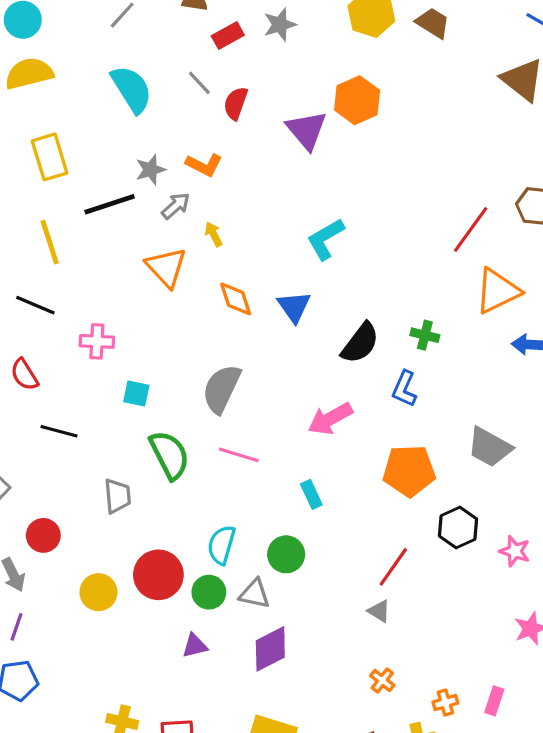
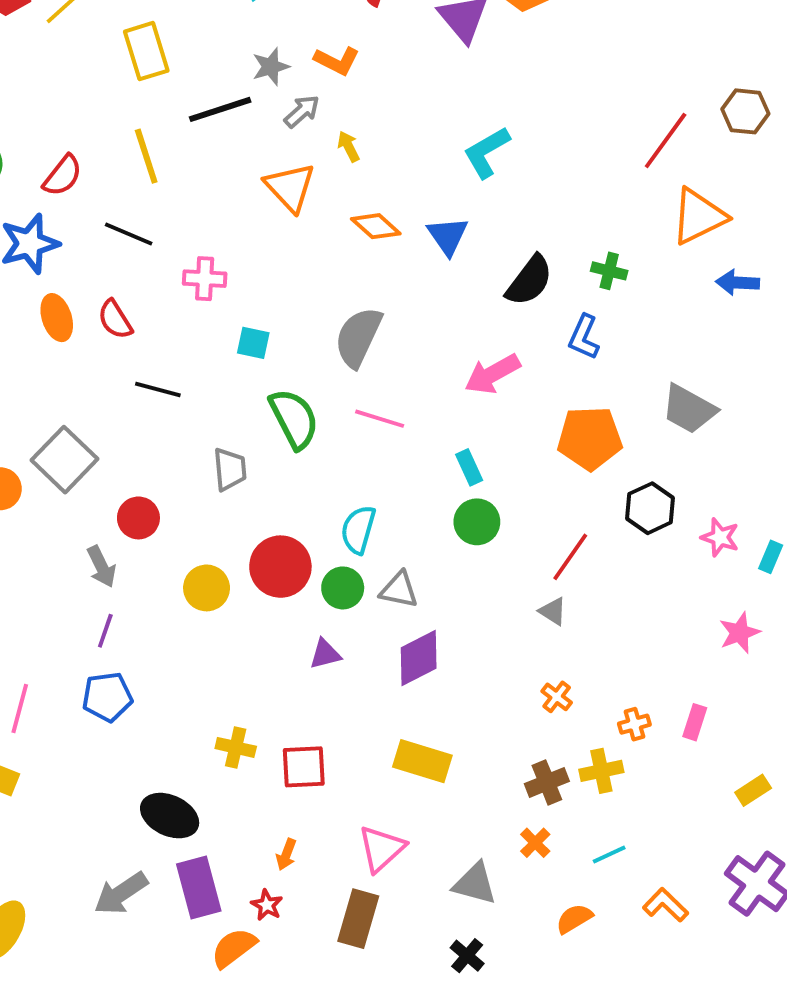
orange diamond: (236, 299) -> (376, 226), turned -30
green circle: (286, 554) -> (477, 522), moved

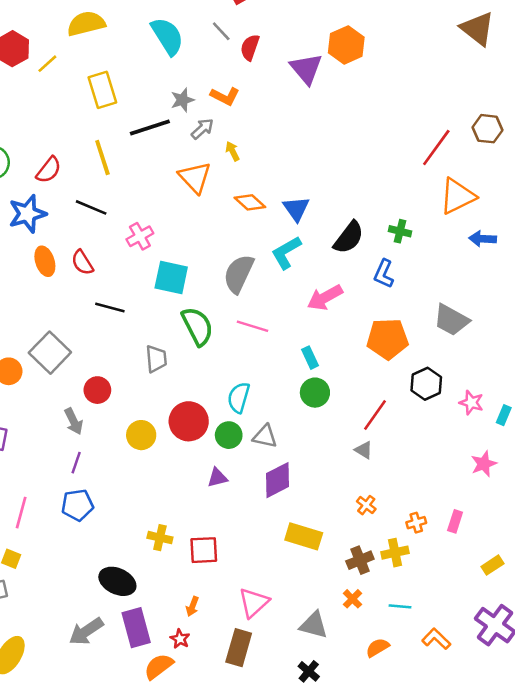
cyan L-shape: (487, 152) -> (286, 252), moved
pink cross: (205, 279) -> (140, 236), turned -32
cyan square: (253, 343) -> (171, 278), size x1.6
yellow rectangle: (422, 761) -> (304, 536), moved
cyan line: (609, 854) -> (400, 606), turned 30

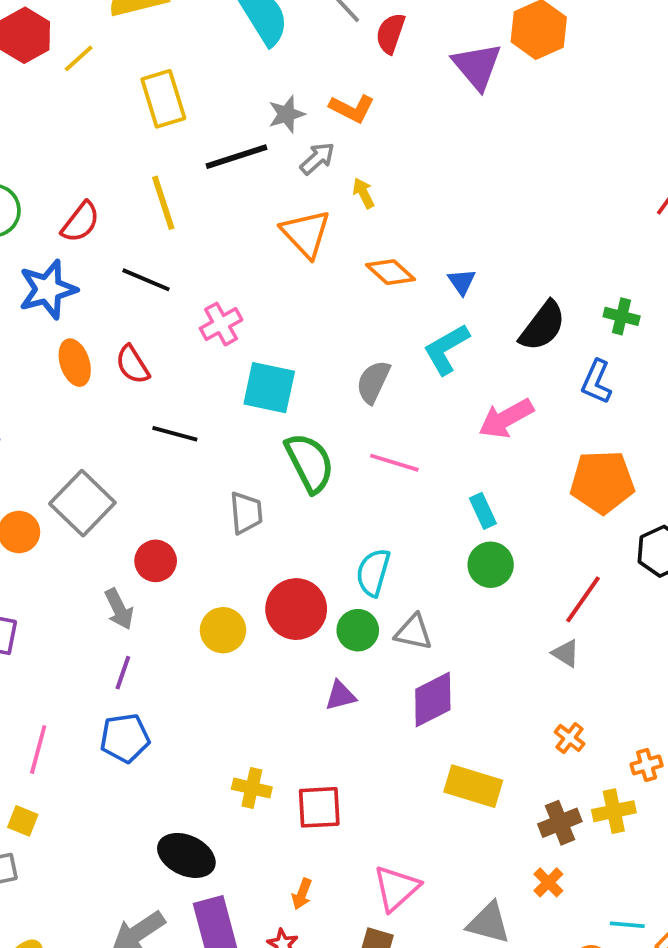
blue triangle: (296, 209) -> (462, 282), size x0.7
gray semicircle: (239, 274) -> (373, 382), size x0.7
cyan line: (400, 606) -> (627, 925), moved

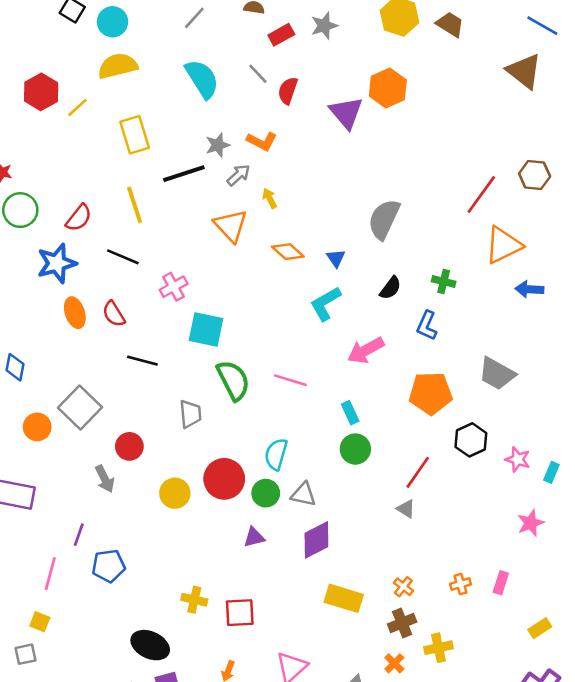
black semicircle: (543, 326) -> (390, 288), size x0.7
gray semicircle: (373, 382) -> (384, 219), moved, size x1.4
purple line: (123, 673) -> (79, 535), moved
orange cross: (570, 738) -> (403, 587), moved
yellow cross: (614, 811) -> (438, 648), moved

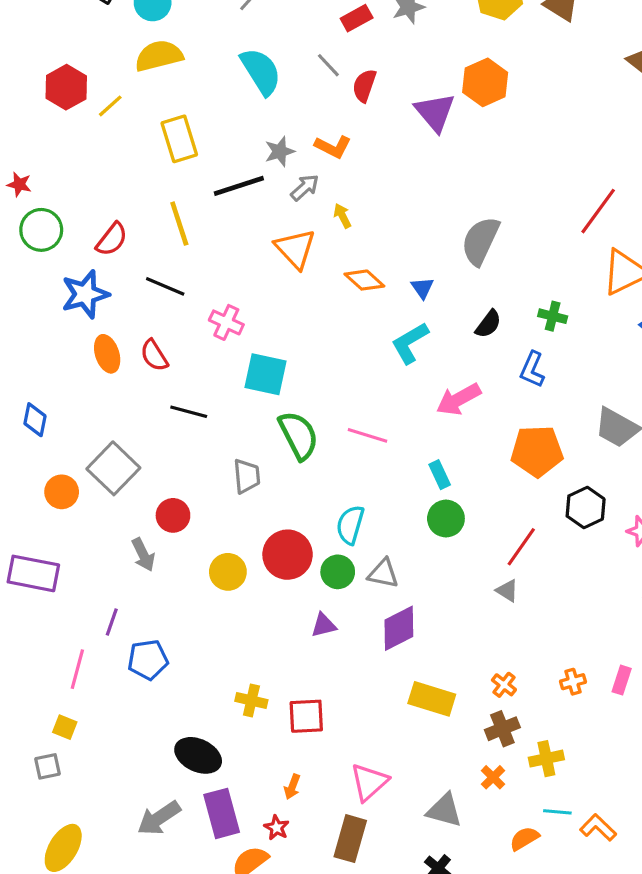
pink cross: (174, 287) -> (226, 322), turned -36

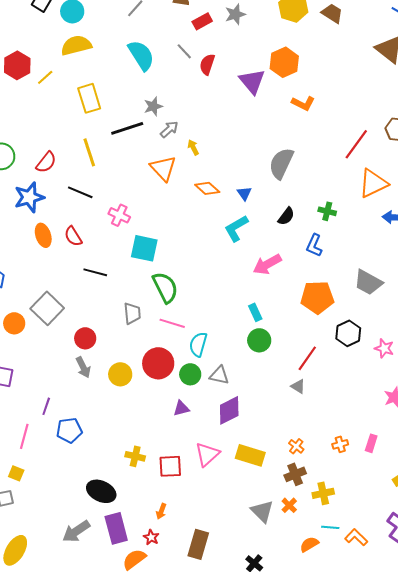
orange L-shape: (333, 147) -> (303, 103), moved
pink line: (368, 435) -> (172, 323), moved
gray arrow: (143, 555) -> (83, 367), moved
pink triangle: (369, 782) -> (207, 454), moved
gray triangle: (444, 810) -> (262, 511), moved, turned 30

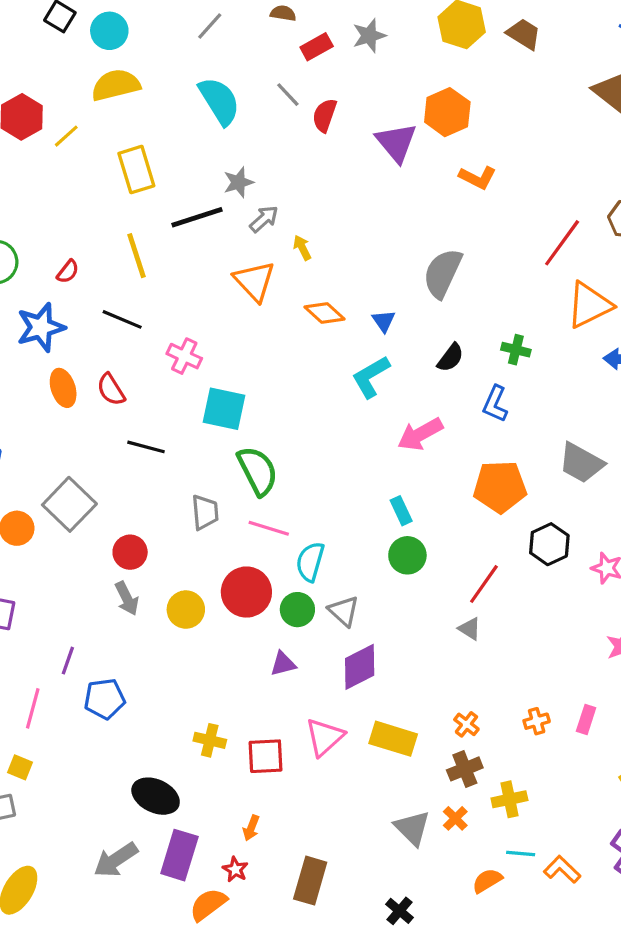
red semicircle: (46, 162) -> (68, 272), size x0.7
gray triangle: (219, 375) -> (344, 611), turned 30
purple rectangle: (116, 528) -> (179, 855), turned 32

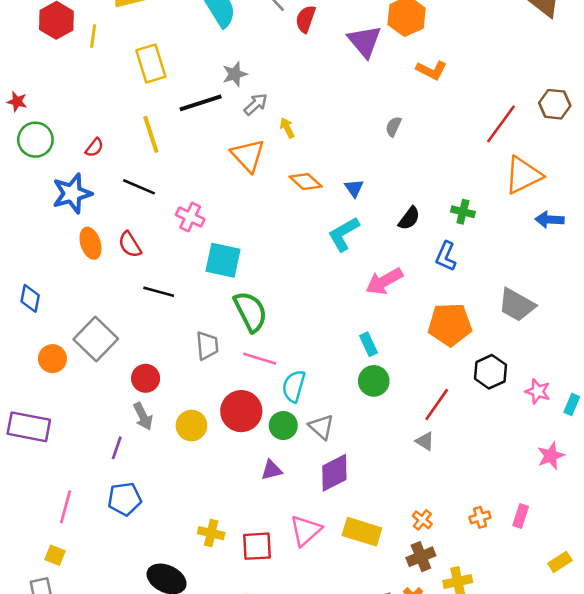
yellow line: (66, 136) -> (93, 36), turned -40
gray semicircle: (443, 273) -> (393, 127), moved, size x0.5
purple line: (68, 661) -> (117, 448), moved

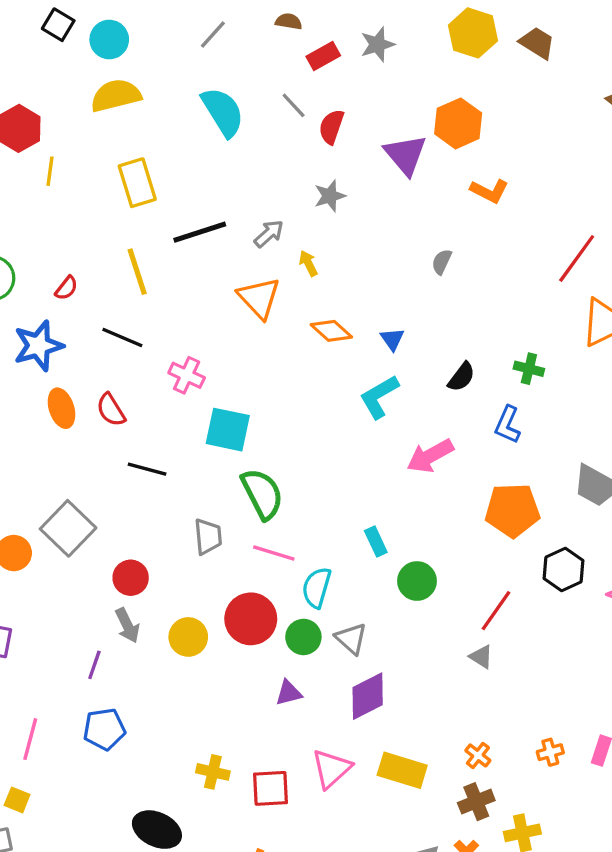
yellow line: (93, 36) -> (50, 171), moved
gray star: (235, 74) -> (330, 196), moved
cyan rectangle: (369, 344) -> (376, 542), moved

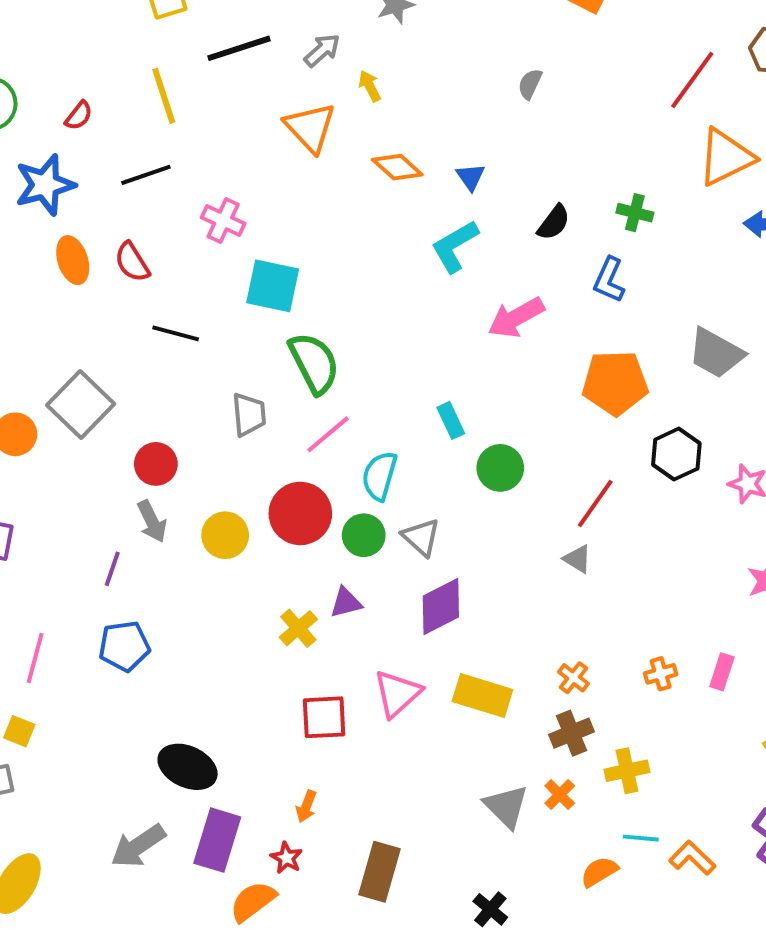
black line: (122, 337) -> (146, 175), turned -42
pink line: (274, 553) -> (328, 434), turned -57
yellow cross: (213, 772) -> (298, 628), moved, turned 36

